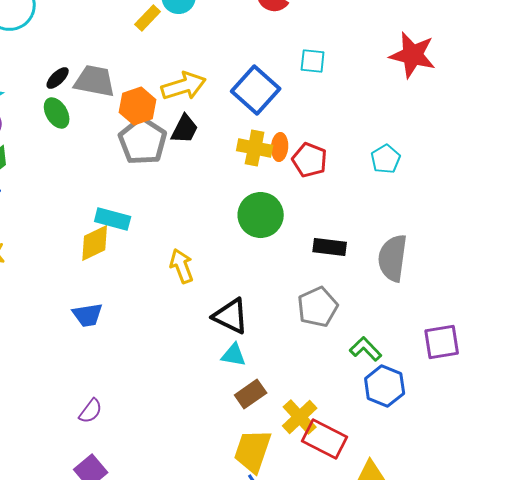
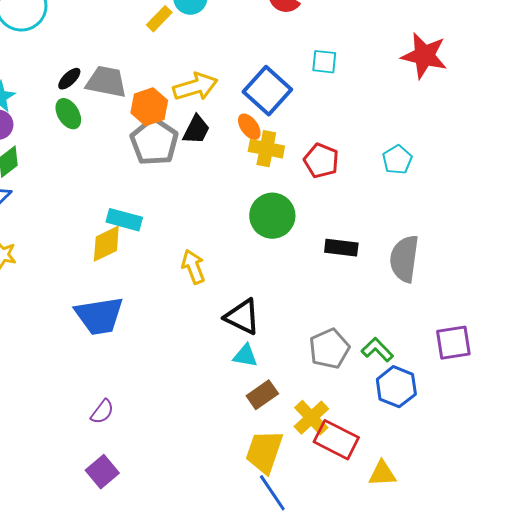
orange ellipse: (280, 147) -> (249, 127), moved, turned -40
gray pentagon: (318, 307) -> (329, 349), moved
blue trapezoid: (88, 315) -> (99, 316), size x1.6

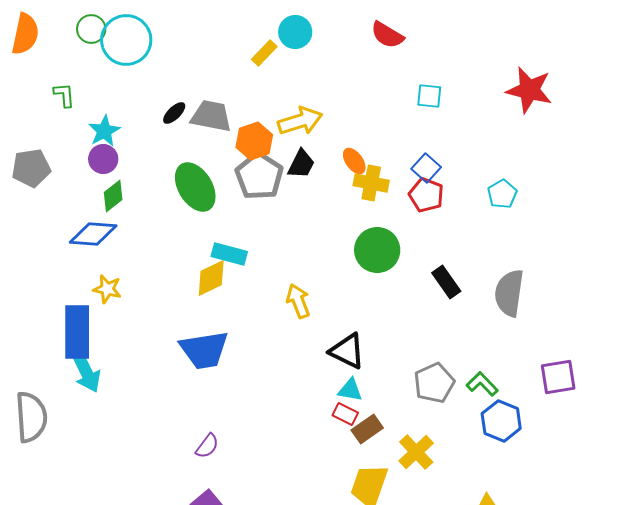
blue square: (267, 91) -> (426, 168), moved, size x0.6
green ellipse: (68, 114) -> (195, 187), moved, size x1.6
black rectangle: (341, 248) -> (446, 282), turned 48
red rectangle: (336, 440) -> (345, 414), moved, size x0.6

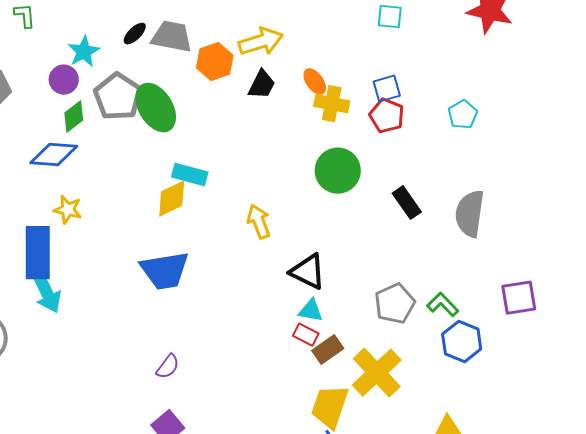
cyan star: (104, 131) -> (84, 52), moved
blue square: (426, 168) -> (387, 89), turned 32
gray pentagon: (259, 176) -> (118, 97), moved
yellow cross: (416, 452) -> (377, 373), size x1.4

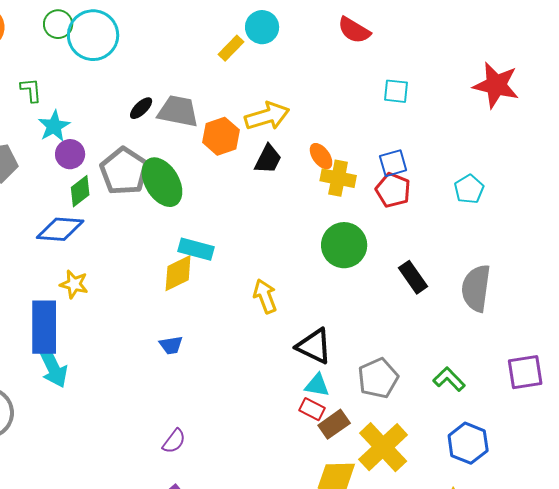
cyan star: (84, 52) -> (54, 126), moved
blue trapezoid: (165, 271) -> (171, 345), size x0.5
gray pentagon: (395, 304) -> (378, 378), moved
blue hexagon: (462, 342) -> (468, 443), moved

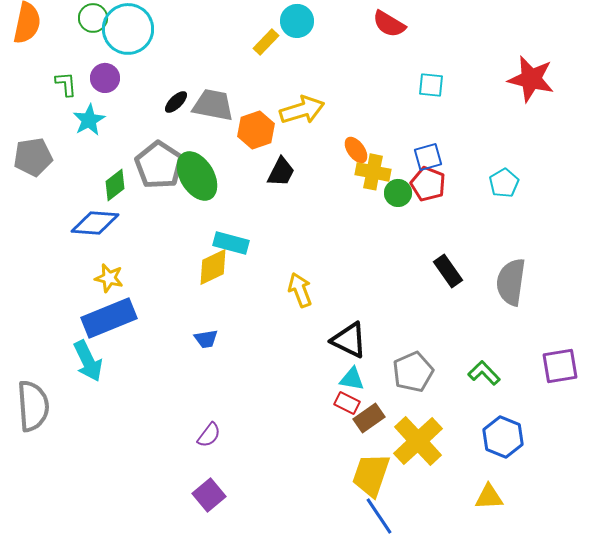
purple circle: (70, 154) -> (105, 78), moved
black trapezoid: (268, 159) -> (281, 172), moved
green circle: (344, 245) -> (398, 193), moved, size x0.6
blue rectangle: (44, 327) -> (109, 318), moved, turned 68

